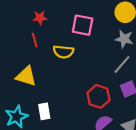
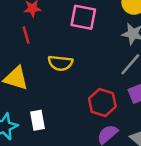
yellow semicircle: (63, 52) -> (60, 63), moved

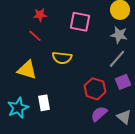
red line: (26, 35) -> (35, 36), turned -32

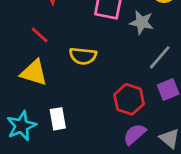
gray star: (119, 35) -> (142, 22), moved
red line: (35, 36) -> (40, 35), moved

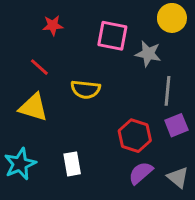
gray line: (160, 57) -> (167, 91), turned -36
white rectangle: (58, 119) -> (72, 164), moved

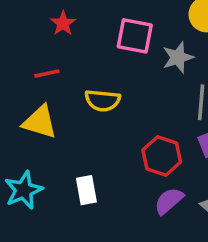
red star: (53, 25) -> (63, 23), turned -30
gray star: (148, 54) -> (178, 57), turned -30
red line: (39, 67) -> (47, 74), turned -54

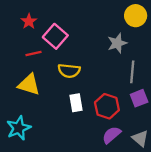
red star: (63, 23) -> (29, 21), moved
pink square: (135, 36) -> (55, 36), moved, turned 30
white rectangle: (86, 190) -> (76, 103), moved

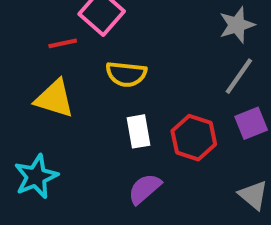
gray star: (117, 43) -> (237, 25), moved
gray line: (132, 72) -> (239, 76), turned 30
purple semicircle: (112, 135) -> (145, 189), moved

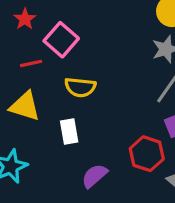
white rectangle: (138, 131) -> (69, 131), moved
red hexagon: (194, 138) -> (147, 154), moved

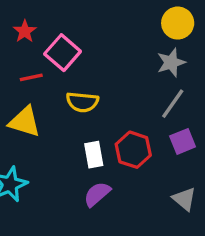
white rectangle: (69, 131) -> (94, 155), moved
red hexagon: (147, 154) -> (133, 150), moved

